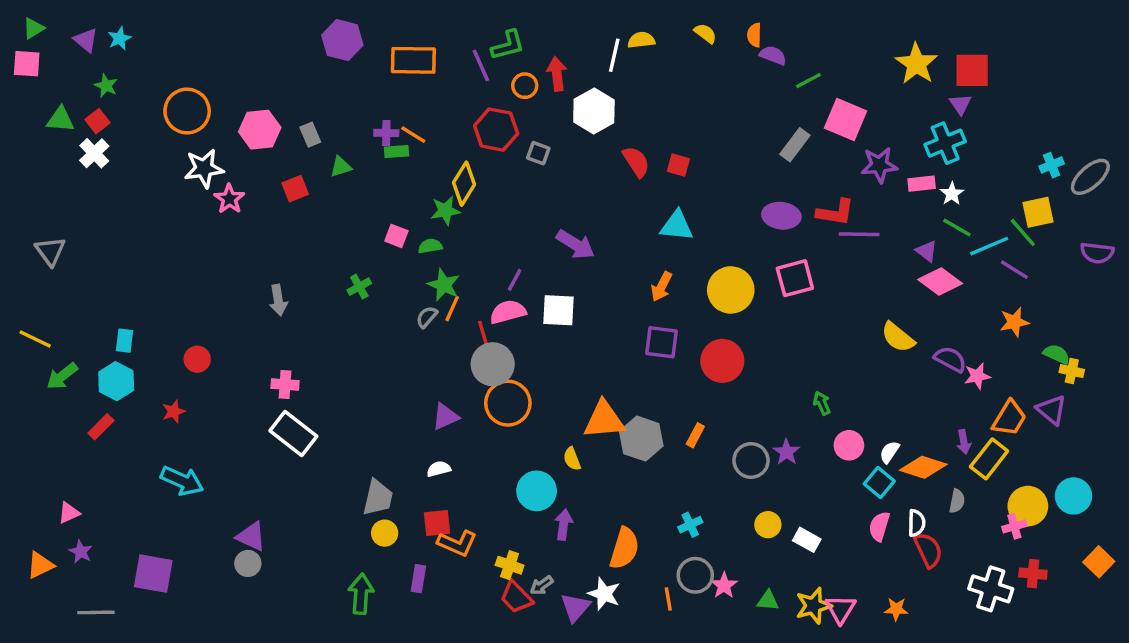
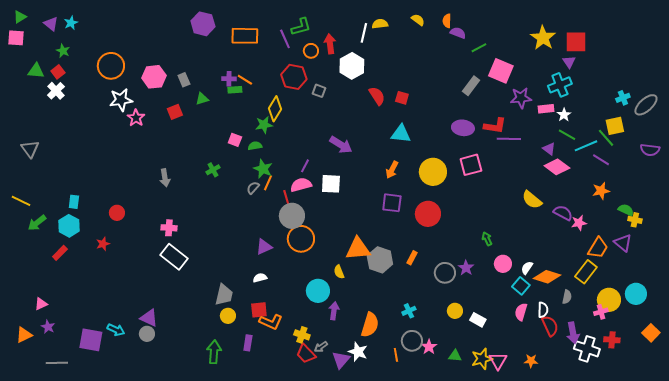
purple arrow: (964, 442) -> (573, 333), moved, size x1.5
cyan arrow: (182, 481) -> (116, 330), moved, size x0.7

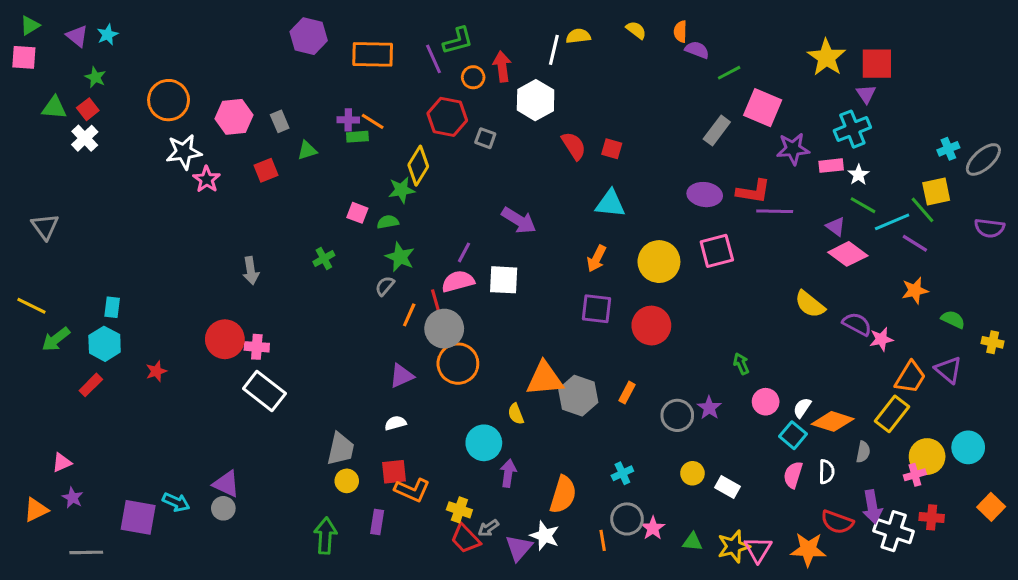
orange line: (268, 183) -> (409, 315), moved
red circle: (117, 213) -> (225, 339), moved, size x1.6
yellow cross: (635, 220) -> (993, 342), moved
red semicircle: (550, 326) -> (837, 522), moved, turned 135
orange star: (531, 361) -> (808, 549), size x1.6

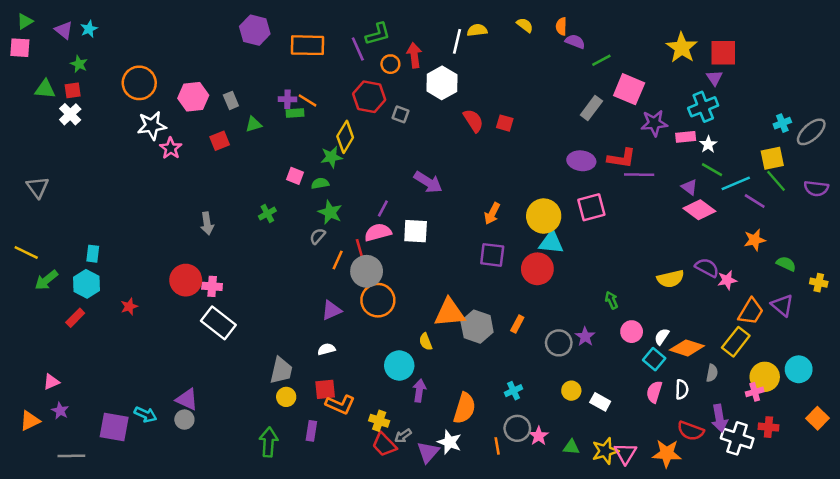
red square: (88, 109) -> (73, 90), turned 30
cyan triangle: (610, 204) -> (551, 242), moved
green line: (922, 210) -> (776, 181), moved
yellow semicircle: (810, 304) -> (671, 279), moved, turned -52

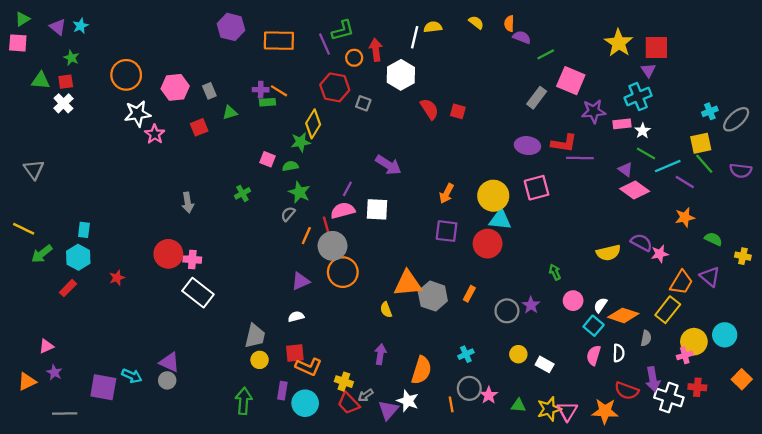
cyan circle: (399, 366) -> (305, 403), moved

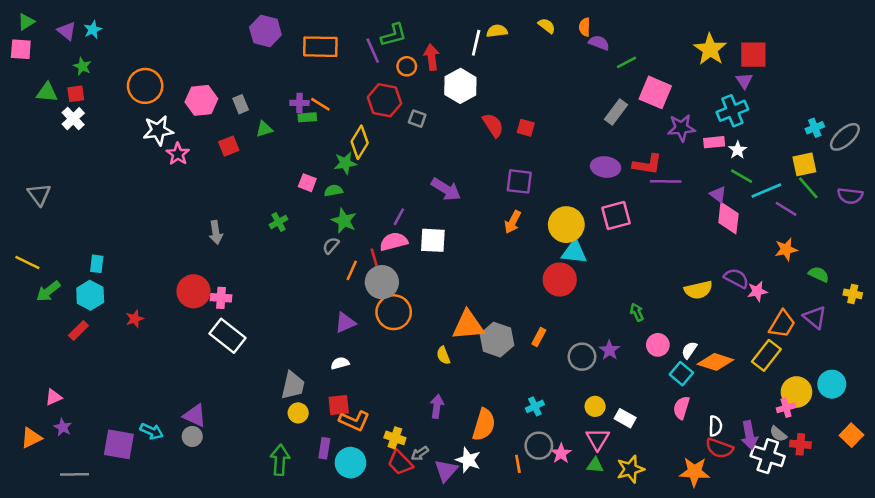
pink diamond: (635, 190) -> (728, 218), turned 60
purple square: (447, 231) -> (519, 181), moved
gray semicircle: (646, 338) -> (778, 434), moved, turned 119
white semicircle: (619, 353) -> (715, 426), moved
pink triangle: (567, 411) -> (598, 439), moved

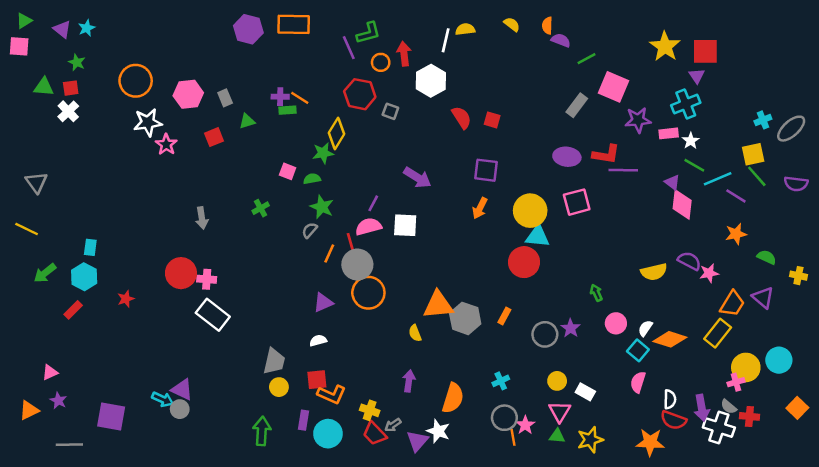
orange rectangle: (320, 47) -> (294, 24), moved
yellow line: (27, 262) -> (27, 229), moved
cyan arrow: (152, 431) -> (163, 399), moved
orange line: (518, 464) -> (513, 437), moved

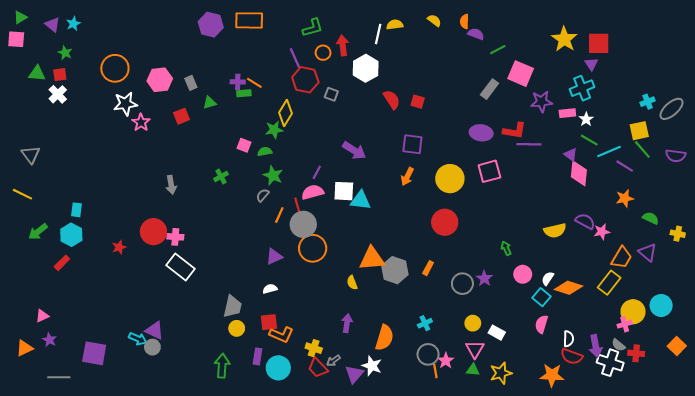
purple line: (349, 48) -> (295, 58), moved
cyan triangle: (537, 236) -> (360, 200), moved
red star: (126, 299) -> (119, 247), moved

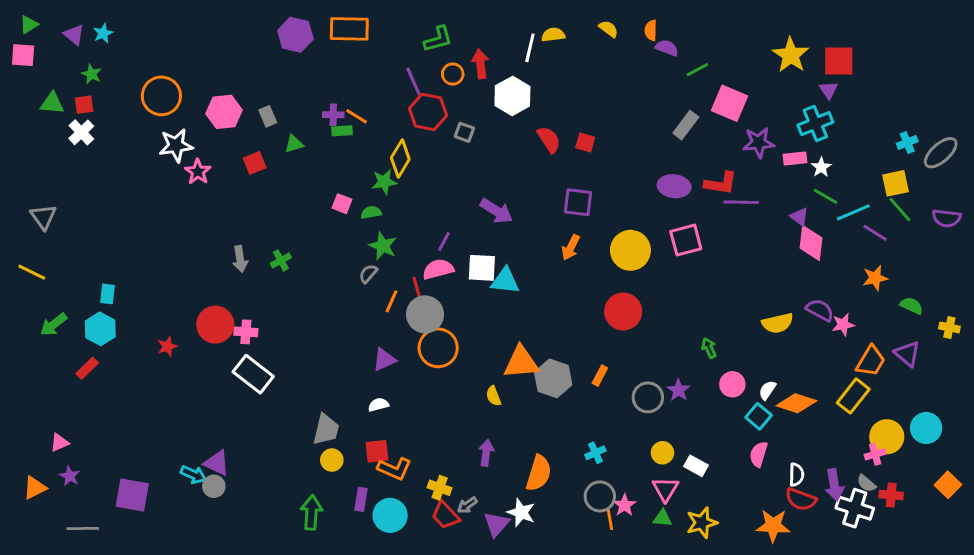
green cross: (221, 176) -> (281, 260), moved

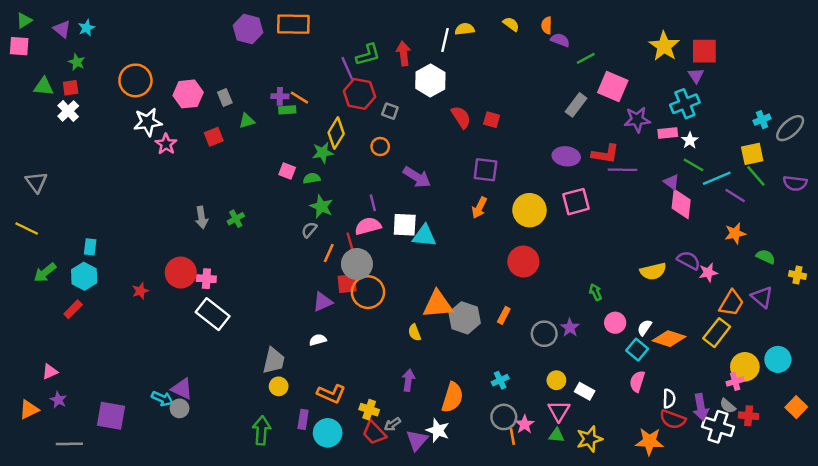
green L-shape: (438, 39) -> (368, 55), moved
orange circle: (453, 74) -> (380, 147), moved
purple line: (444, 242) -> (373, 203), turned -42
red square: (377, 451) -> (347, 284), moved

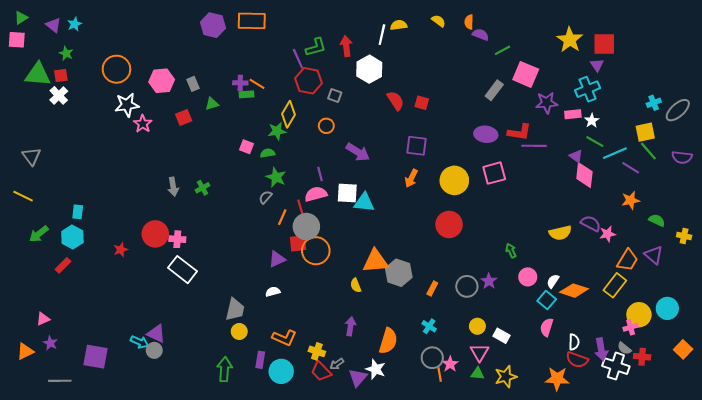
green triangle: (44, 87) -> (38, 74), size x1.5
orange rectangle: (504, 315) -> (432, 288), moved
cyan cross: (500, 380) -> (429, 326), turned -32

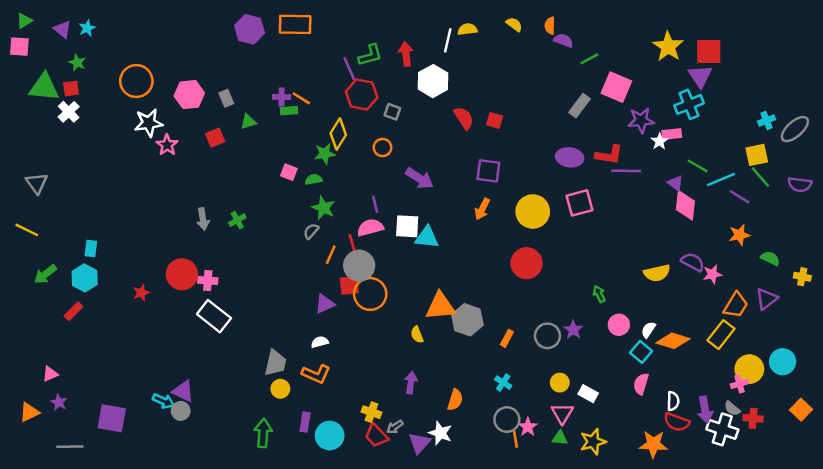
purple triangle: (597, 65) -> (700, 76), size x1.5
white star: (592, 121) -> (659, 141), moved
purple triangle: (654, 255) -> (767, 299), turned 42
orange L-shape: (284, 338) -> (316, 374), moved
orange semicircle: (388, 341) -> (455, 400), size x0.7

